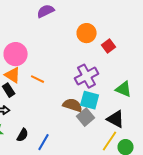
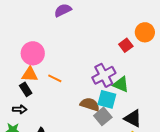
orange circle: (87, 33) -> (145, 32), moved
orange triangle: (13, 75) -> (30, 74), turned -30
green triangle: (124, 89) -> (121, 84), moved

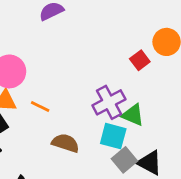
brown semicircle: (90, 104) -> (65, 143), moved
gray square: (103, 116) -> (124, 160), moved

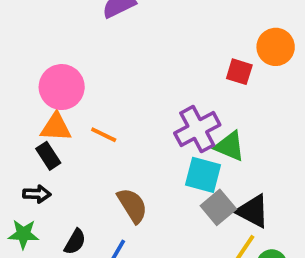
red square: (140, 60) -> (239, 72), turned -36
brown semicircle: (65, 143) -> (132, 205), moved, turned 40

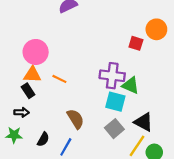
purple cross: (197, 129) -> (112, 76), turned 35
gray square: (218, 207) -> (114, 129), moved

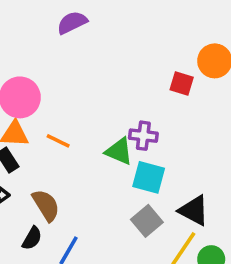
purple cross: (112, 76) -> (143, 136), size x0.7
green triangle: (131, 85) -> (119, 151), moved
brown semicircle: (76, 119) -> (46, 205), moved

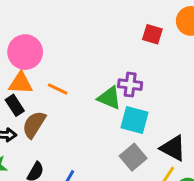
red square: (182, 83) -> (152, 34), moved
brown semicircle: (46, 205) -> (34, 125), moved, turned -116

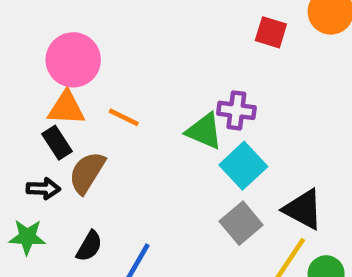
cyan square: (135, 120) -> (243, 166), turned 32

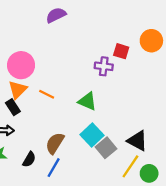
orange triangle: (66, 108) -> (18, 90), turned -48
purple cross: (236, 110) -> (104, 66), moved
cyan square: (243, 166) -> (92, 135), moved
brown semicircle: (87, 173) -> (55, 143), moved

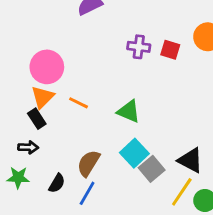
purple cross: (104, 66) -> (139, 47), moved

